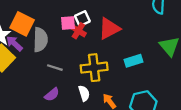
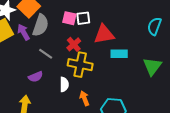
red cross: (78, 31) -> (74, 44), moved
purple arrow: (14, 43) -> (23, 32), moved
cyan rectangle: (133, 61) -> (119, 54), moved

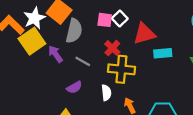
white square: (83, 18) -> (120, 18), turned -32
purple arrow: (23, 32) -> (55, 54), moved

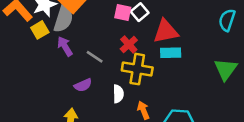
gray semicircle: (74, 31) -> (63, 19), moved
yellow square: (32, 41) -> (40, 30), size x0.6
cyan rectangle: (163, 53) -> (171, 53), moved

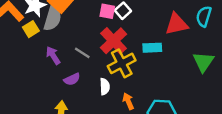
red triangle: (166, 31) -> (177, 24), moved
red cross: (129, 45) -> (114, 41), size x1.6
purple arrow: (65, 46) -> (53, 56), moved
yellow cross: (137, 69) -> (122, 63), turned -36

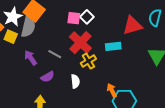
yellow square: (31, 29) -> (11, 37), turned -32
yellow cross: (122, 63) -> (88, 61), size x0.7
orange arrow: (128, 101) -> (112, 90), moved

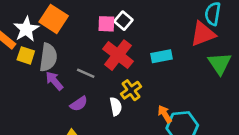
red triangle: (133, 25) -> (203, 34), moved
gray semicircle: (28, 27) -> (48, 57), moved
yellow cross: (88, 61) -> (131, 90), moved

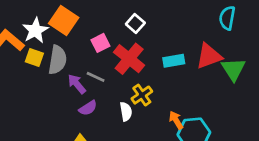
pink square: (106, 24) -> (100, 43), moved, turned -30
red triangle: (203, 34) -> (209, 56), moved
purple arrow: (54, 81) -> (77, 84), moved

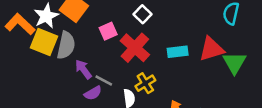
yellow square: (34, 57) -> (44, 42), size x1.5
gray line: (96, 77) -> (104, 80), moved

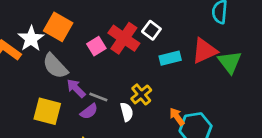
white square: (143, 14) -> (151, 30), moved
yellow square: (44, 42) -> (47, 111), moved
gray semicircle: (66, 45) -> (55, 66), turned 132
red cross: (135, 48) -> (124, 38), moved

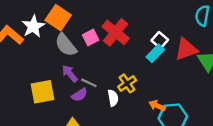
white square: (151, 30) -> (160, 40), moved
cyan rectangle: (170, 58) -> (155, 53), turned -36
gray semicircle: (55, 66) -> (66, 45), moved
yellow square: (47, 111) -> (43, 92), turned -30
orange arrow: (177, 117) -> (157, 106), turned -35

